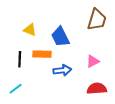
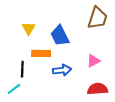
yellow triangle: (30, 30) -> (29, 28), turned 40
black line: (20, 59) -> (22, 69), moved

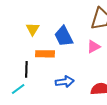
pink triangle: (93, 61) -> (94, 47), moved
blue arrow: (62, 70) -> (65, 82), moved

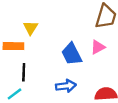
blue trapezoid: (64, 36) -> (72, 54), moved
orange rectangle: (45, 54) -> (13, 46), moved

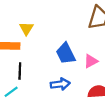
pink triangle: (98, 47) -> (91, 61), moved

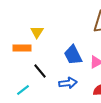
black line: (20, 71) -> (40, 71), moved, turned -42

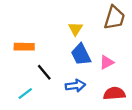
yellow triangle: (37, 32) -> (75, 29), moved

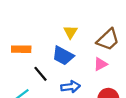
brown trapezoid: (114, 18) -> (108, 40), moved, turned 30
blue trapezoid: (81, 54) -> (63, 56), moved, turned -35

